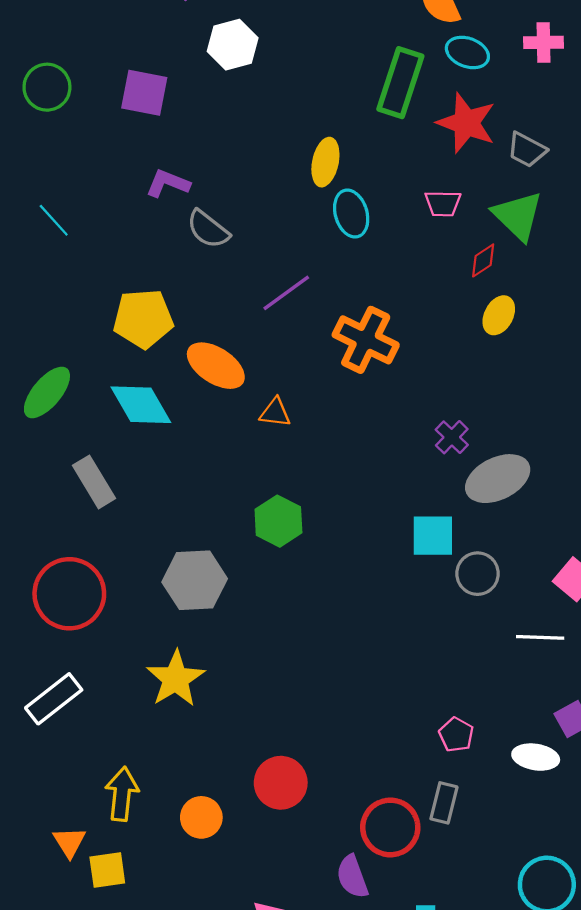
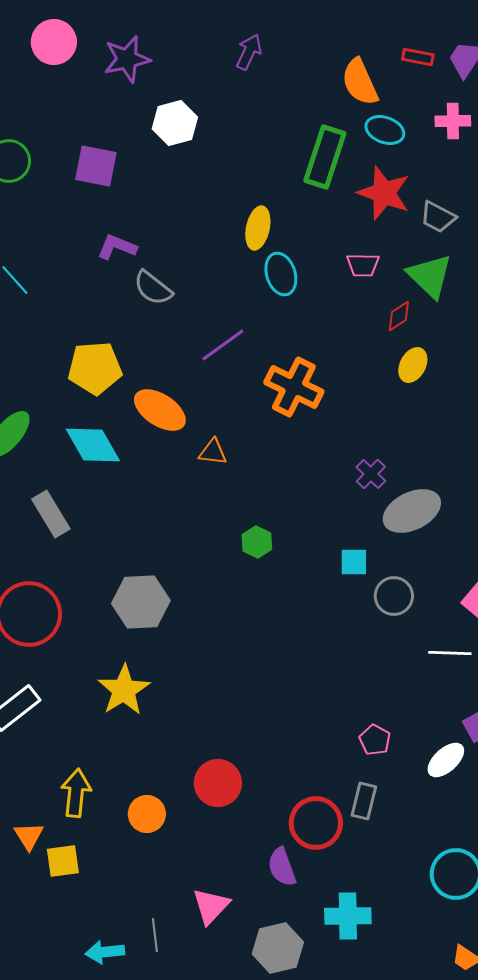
green hexagon: (278, 521) -> (257, 542), moved, size x0.7
cyan square: (433, 536) -> (354, 562), size x0.7
white ellipse: (536, 757) -> (446, 760), turned -51

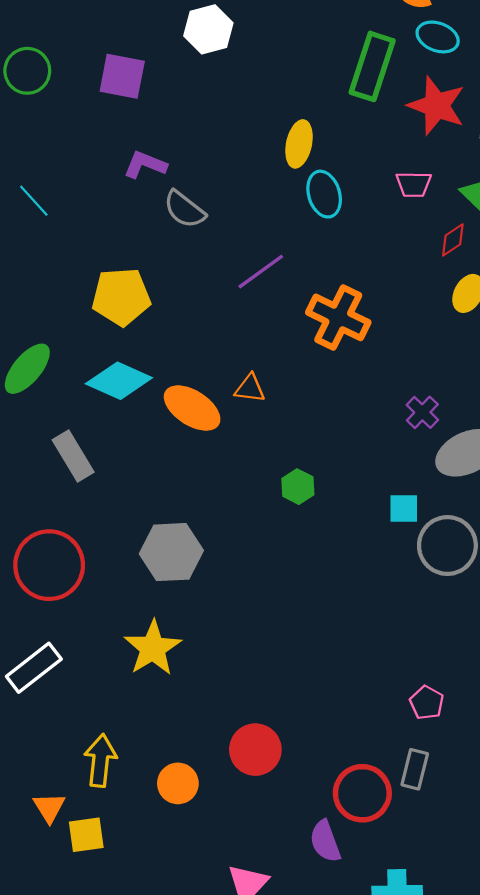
orange ellipse: (160, 410) -> (192, 408), moved
cyan diamond: (93, 445) -> (119, 381), turned -36
gray circle: (394, 596) -> (447, 546), size x1.4

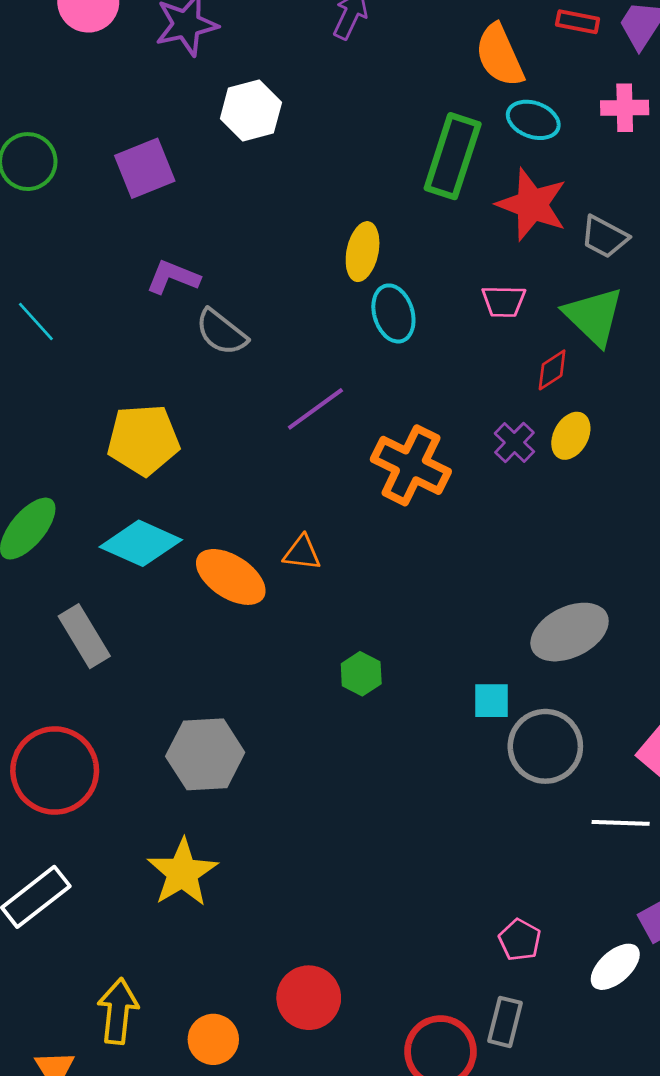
purple square: (122, 76) -> (145, 168), turned -33
purple cross: (422, 412) -> (514, 443), moved

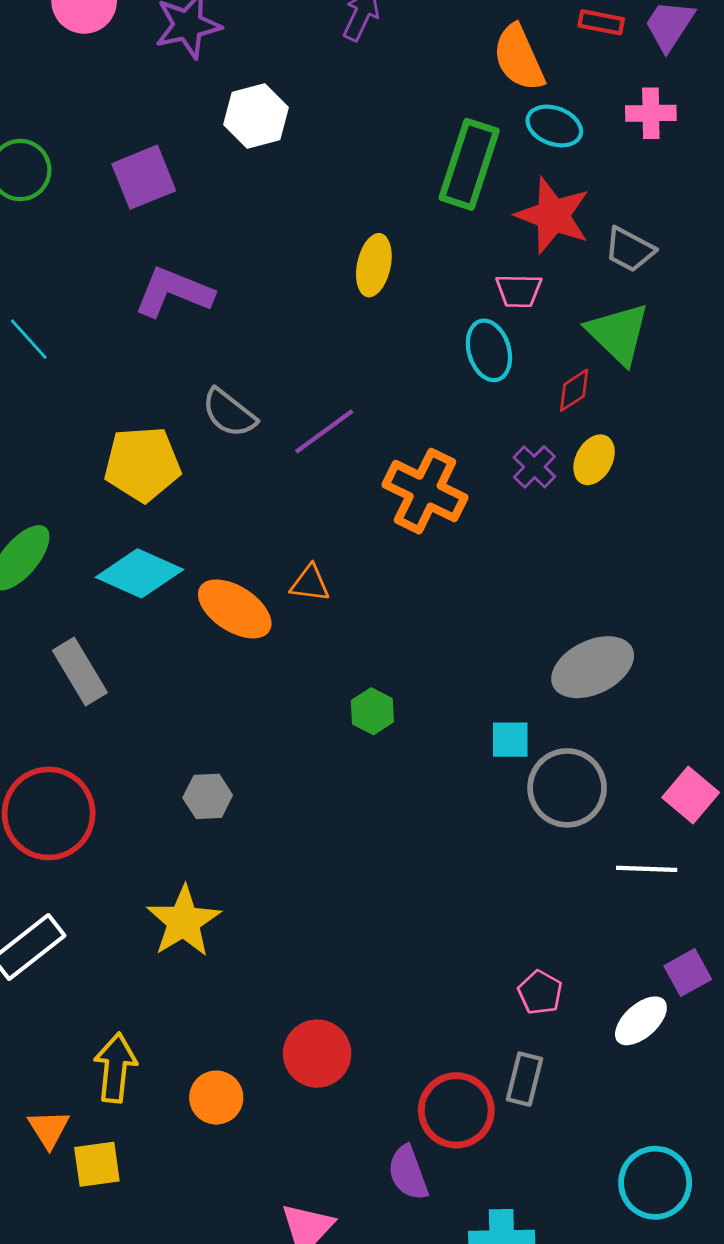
purple L-shape: (173, 277) -> (174, 292), size x1.4
pink trapezoid: (504, 301) -> (519, 291), moved
cyan ellipse: (393, 313) -> (489, 350), moved
gray semicircle: (221, 332) -> (229, 413), moved
gray hexagon: (205, 754) -> (208, 796), size x0.6

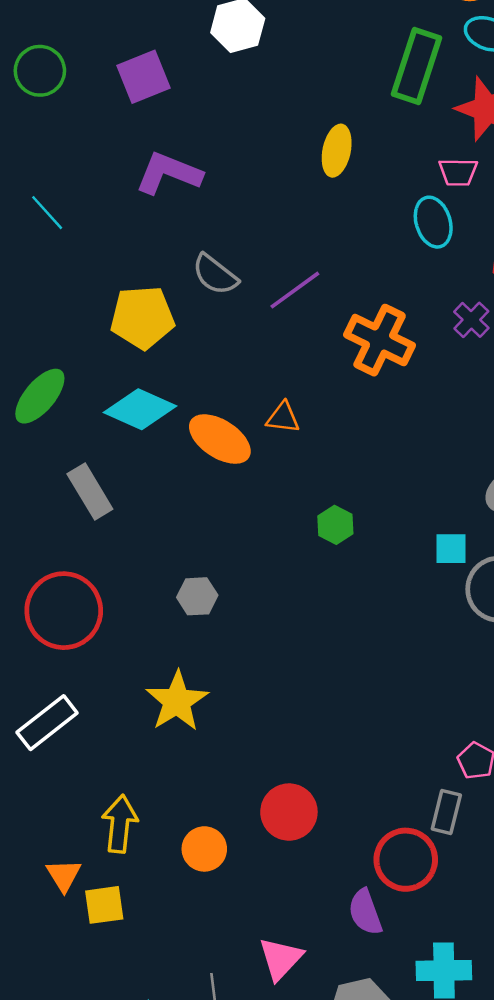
gray rectangle: (524, 1079) -> (446, 812), moved

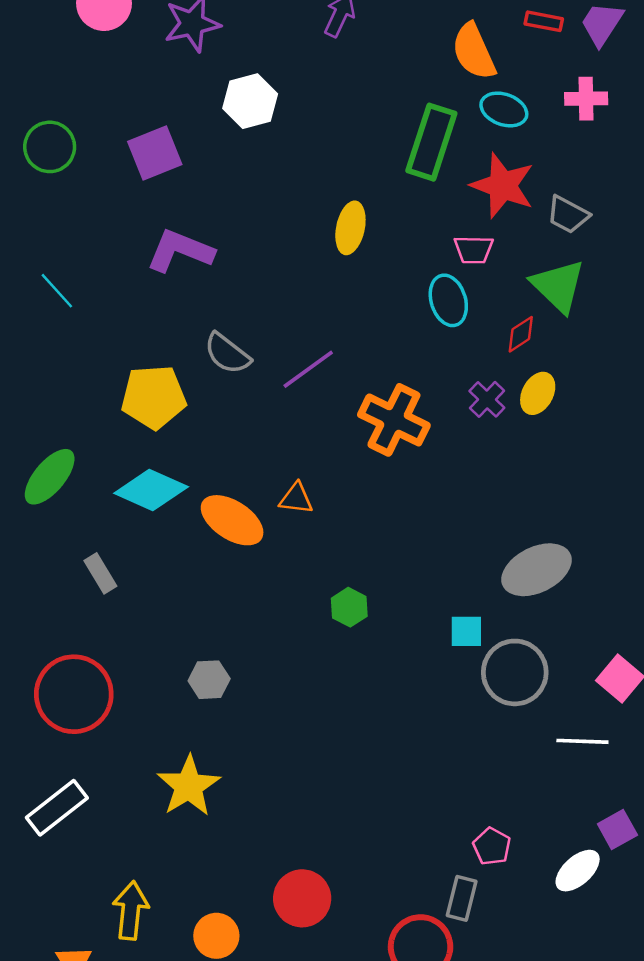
gray rectangle: (90, 491) -> (100, 573), size x0.7

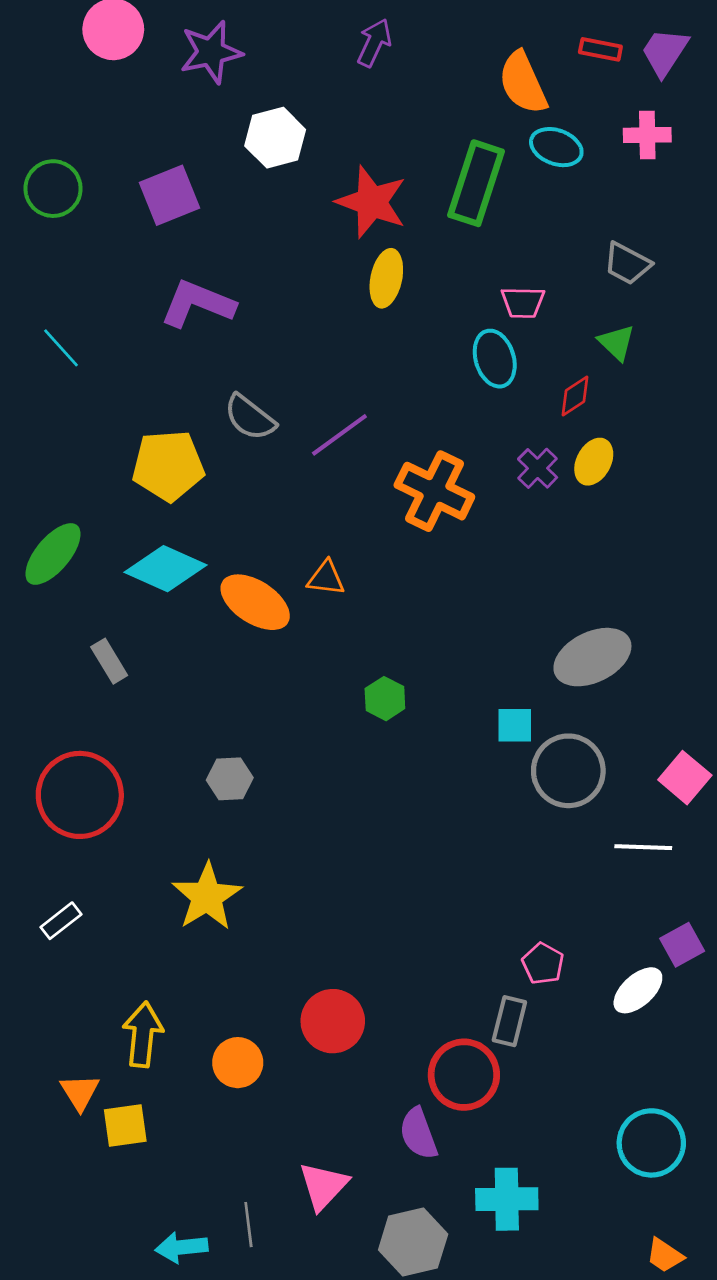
red star: (503, 186) -> (372, 202), moved
green triangle: (558, 286) -> (617, 343), size x0.6
white rectangle: (57, 808) -> (61, 921), size x0.6

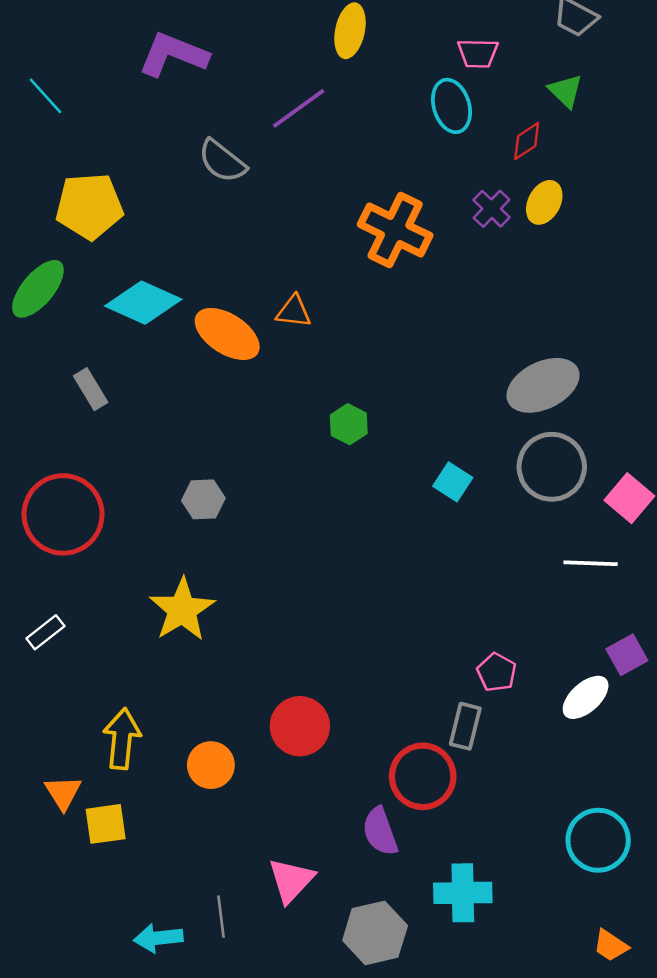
purple line: (339, 435) -> (299, 108), moved
yellow pentagon: (168, 466) -> (89, 206), moved
cyan square: (515, 725) -> (453, 482), moved, turned 33
gray circle: (568, 771) -> (552, 467), moved

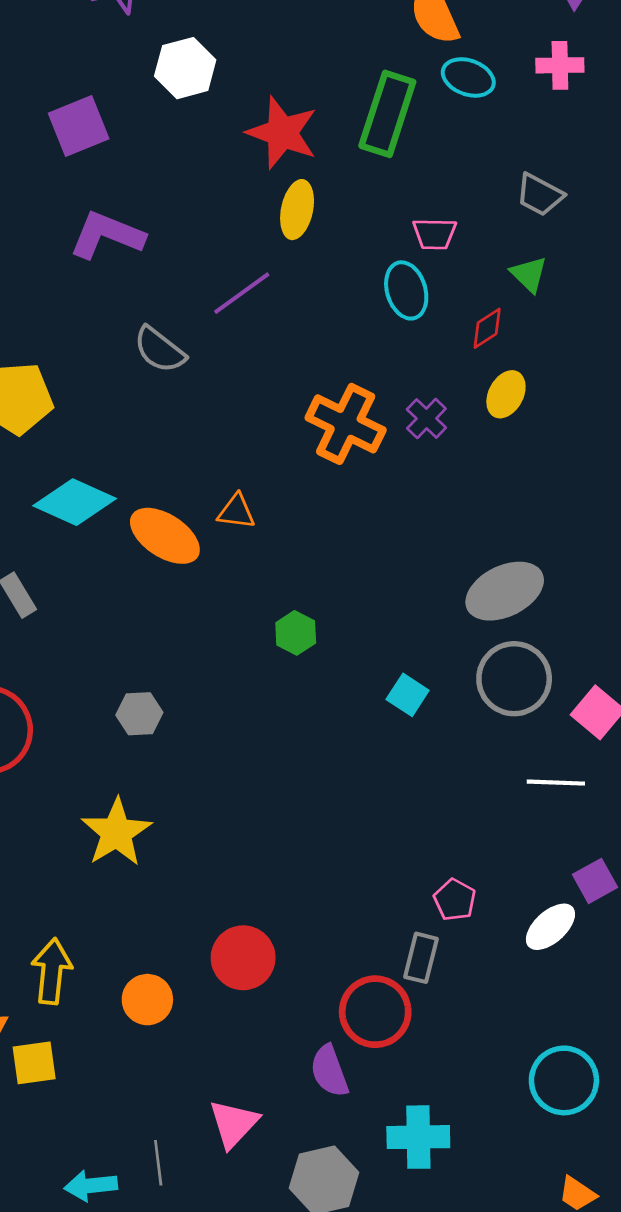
purple cross: (492, 209) -> (426, 419), moved

